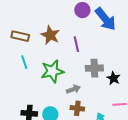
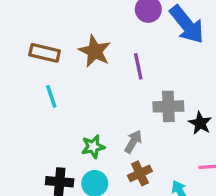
green star: (52, 71) -> (93, 147), moved, size x0.6
gray arrow: (73, 89) -> (133, 142), turned -40
brown cross: (77, 108) -> (140, 173), turned -32

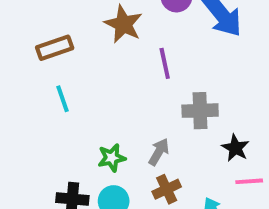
brown star: (95, 51) -> (123, 24), moved
brown rectangle: (45, 53) -> (55, 48), turned -32
black star: (200, 123) -> (235, 148), moved

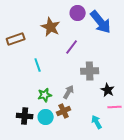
purple line: (165, 63) -> (72, 47), turned 49
cyan line: (63, 99) -> (38, 65), moved
brown cross: (167, 189) -> (64, 111), moved

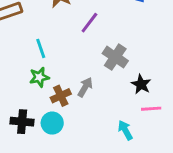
gray cross: (90, 71) -> (115, 57), turned 36
green star: (45, 95) -> (39, 77), moved
brown cross: (64, 111) -> (61, 96), moved

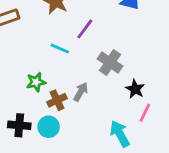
cyan line: (41, 48) -> (60, 49), moved, turned -48
pink line: (151, 109) -> (145, 113), turned -60
cyan arrow: (125, 130) -> (120, 134), size x1.4

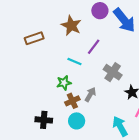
green star: (36, 82) -> (64, 83), moved
cyan circle: (49, 127) -> (77, 121), moved

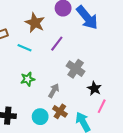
cyan line: (74, 62) -> (24, 48), moved
brown cross: (72, 101) -> (60, 111), moved, turned -32

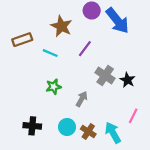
black star: (94, 88) -> (127, 80), moved
brown cross: (60, 111) -> (88, 131), moved

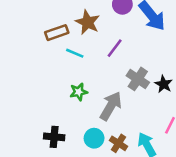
brown rectangle: (22, 40) -> (57, 33), moved
gray arrow: (82, 99) -> (111, 106), size x1.6

